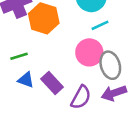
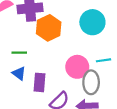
cyan line: (100, 25) -> (104, 60), moved
purple rectangle: (52, 83) -> (39, 82), turned 30

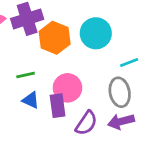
cyan circle: (92, 22) -> (96, 33), moved
pink circle: (77, 67) -> (67, 88), moved

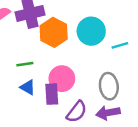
cyan line: (129, 62) -> (120, 45), moved

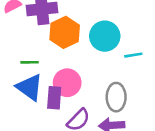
blue triangle: (28, 87) -> (30, 87), size x1.6

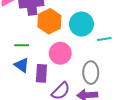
pink circle: (67, 83) -> (60, 53), moved
blue triangle: (30, 87) -> (22, 65), size x0.7

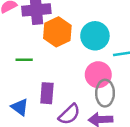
pink circle: (60, 53) -> (98, 75), moved
blue triangle: (22, 65) -> (20, 107), moved

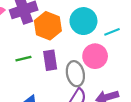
purple rectangle: (47, 93) -> (50, 60), moved
gray ellipse: (105, 93) -> (75, 74), moved

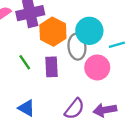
green line: (23, 59) -> (25, 62), turned 63
gray ellipse: (75, 74) -> (77, 47), moved

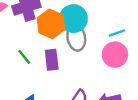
cyan circle: (89, 31) -> (73, 19), moved
pink circle: (97, 67) -> (115, 55), moved

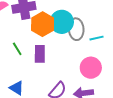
gray ellipse: (76, 38) -> (76, 29), moved
pink circle: (115, 55) -> (91, 68), moved

